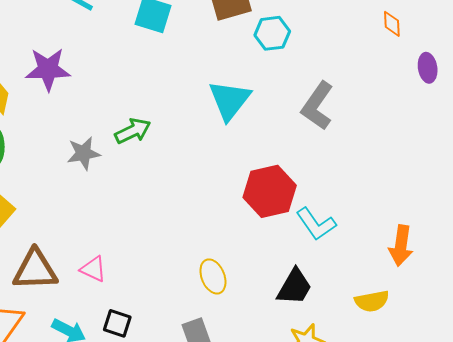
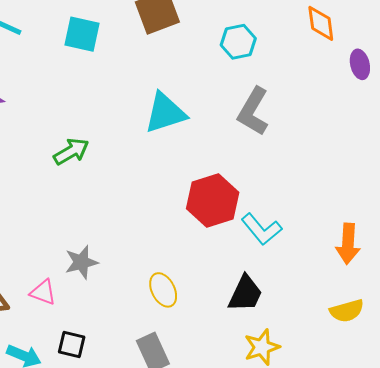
orange diamond: (392, 24) -> (321, 23), size x1.4
cyan hexagon: (272, 33) -> (238, 42), moved
cyan triangle: (230, 100) -> (165, 113), turned 39
gray star: (83, 153) -> (81, 262), moved
yellow semicircle: (372, 301) -> (347, 311), moved

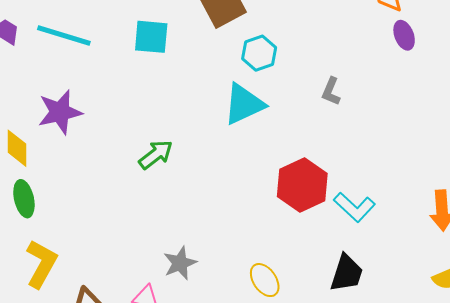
cyan hexagon: (238, 42) -> (259, 53), moved
purple ellipse: (360, 64) -> (404, 35), moved
gray L-shape: (253, 111) -> (331, 91), size x0.6

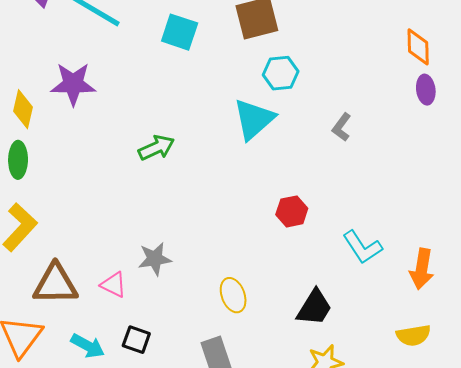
cyan triangle: (244, 104) -> (254, 119), turned -30
red hexagon: (302, 185) -> (292, 211), size x0.6
cyan L-shape: (354, 207) -> (362, 247), moved

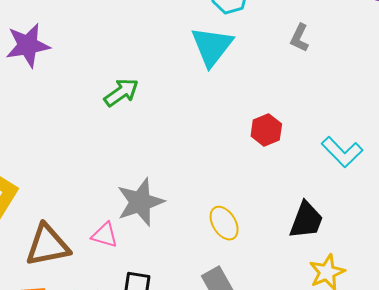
gray star: (155, 259) -> (140, 202), size x1.4

